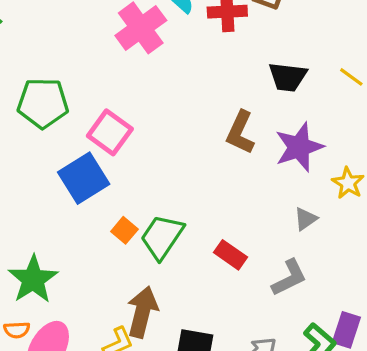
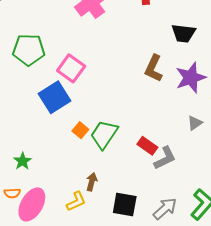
gray L-shape: (289, 278) -> (165, 158), moved
green star: (33, 279) -> (23, 161), size x0.6
brown arrow: (142, 312) -> (92, 182), size x0.6

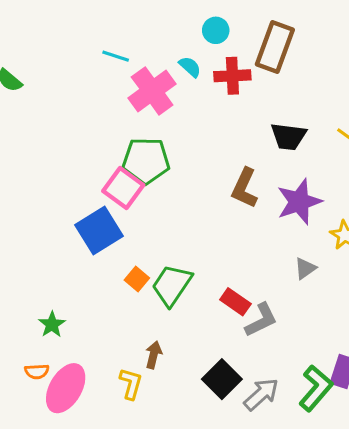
green pentagon: (29, 50) -> (146, 161), moved
yellow L-shape: (76, 201) -> (131, 384), turned -50
black square: (125, 204) -> (222, 379), moved, turned 35

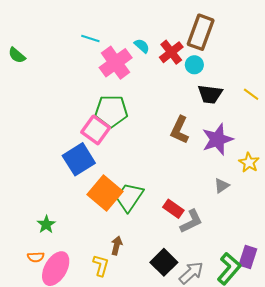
cyan circle: (216, 30) -> (194, 65), moved
red cross: (232, 76) -> (171, 52), turned -35
orange square: (137, 279) -> (105, 193), size x2.0

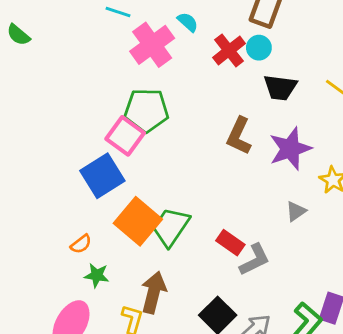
red cross: (171, 52) -> (229, 50), moved
green star: (46, 224) -> (97, 275), moved, turned -30
brown arrow: (117, 245) -> (154, 292), size x1.6
orange semicircle: (36, 257) -> (81, 244), moved, turned -35

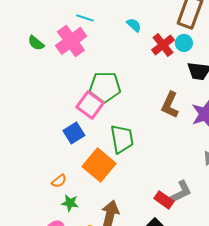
green semicircle: (18, 35) -> (36, 43), moved
pink cross: (152, 45) -> (71, 41), moved
blue square: (102, 176) -> (74, 133), size x0.7
green trapezoid: (171, 227) -> (122, 139), moved, turned 136
red rectangle: (230, 243) -> (164, 200), moved

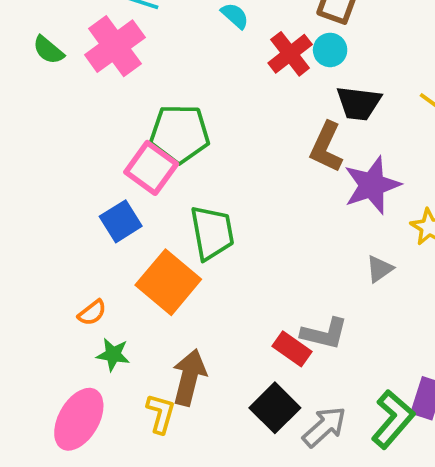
brown L-shape: (170, 105) -> (326, 147), moved
gray L-shape: (181, 192) -> (324, 334), turned 40

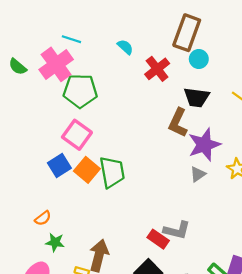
cyan circle: (330, 50) -> (199, 59), moved
green pentagon: (180, 134) -> (80, 91), moved
gray triangle: (380, 269) -> (198, 174), moved
orange square: (168, 282) -> (87, 170), moved, size x0.7

